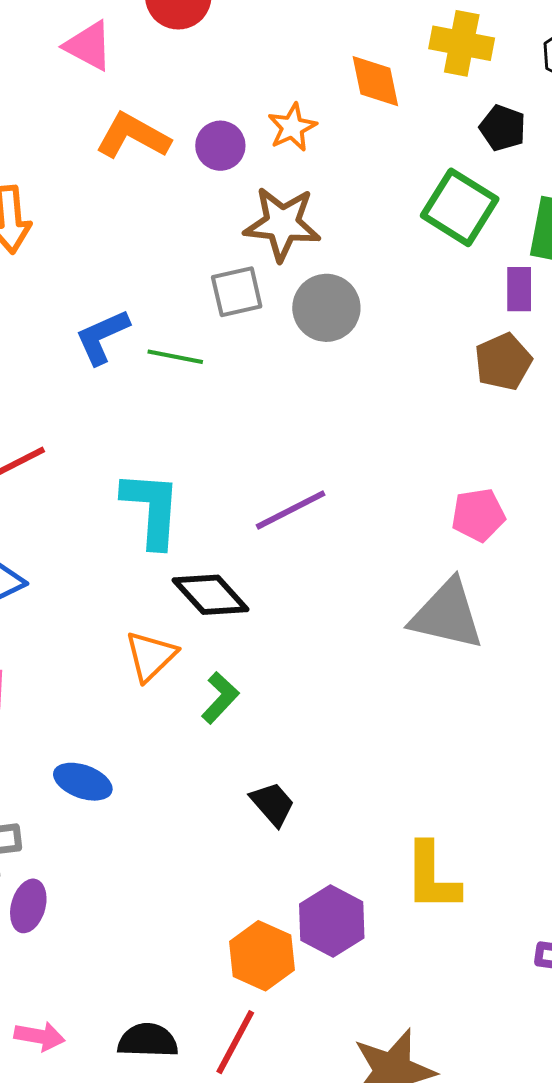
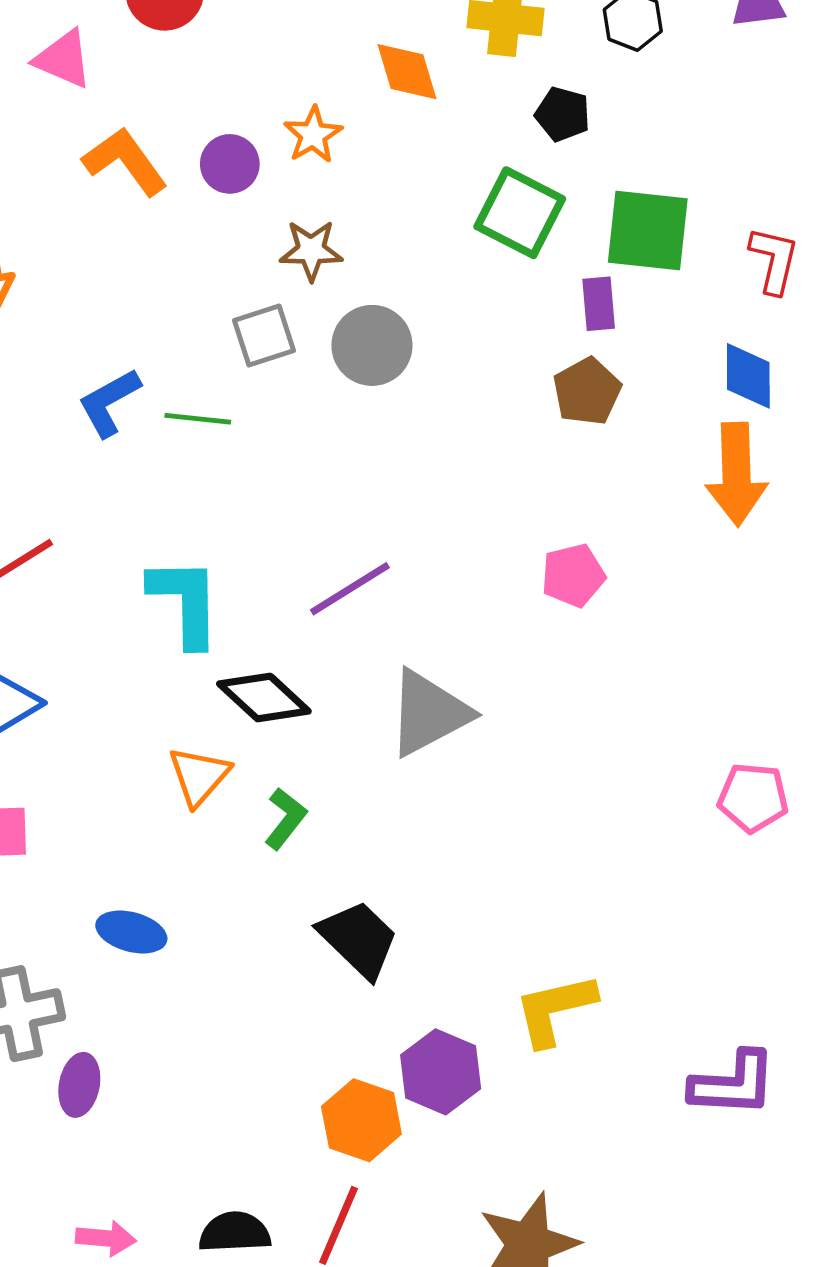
orange L-shape: (133, 136) -> (125, 161), turned 30
brown star: (282, 224) -> (311, 250), size x0.7
gray triangle: (447, 615) -> (429, 713), moved, turned -36
black trapezoid: (273, 804) -> (359, 939), size x1.5
yellow L-shape: (432, 877) -> (555, 1009), turned 82

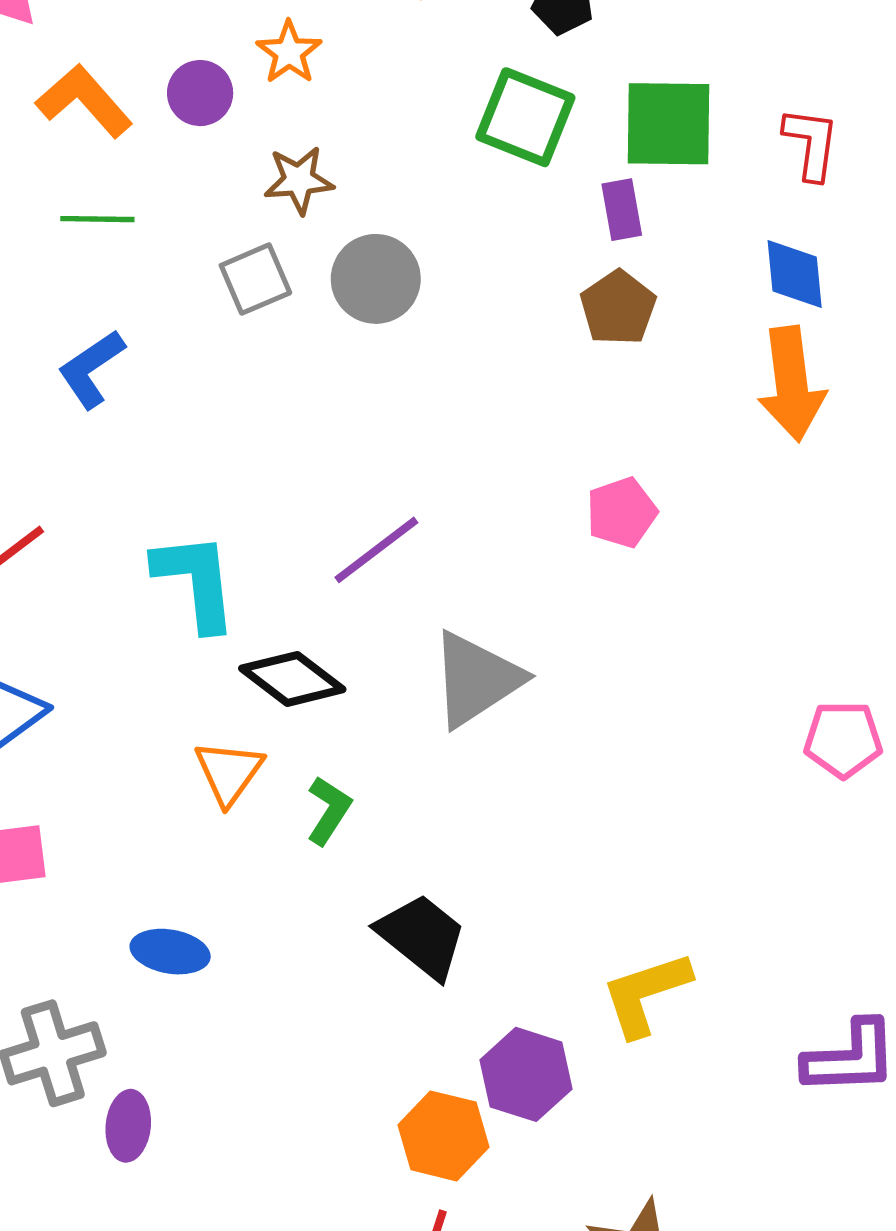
green line: (198, 419) -> (97, 219), moved

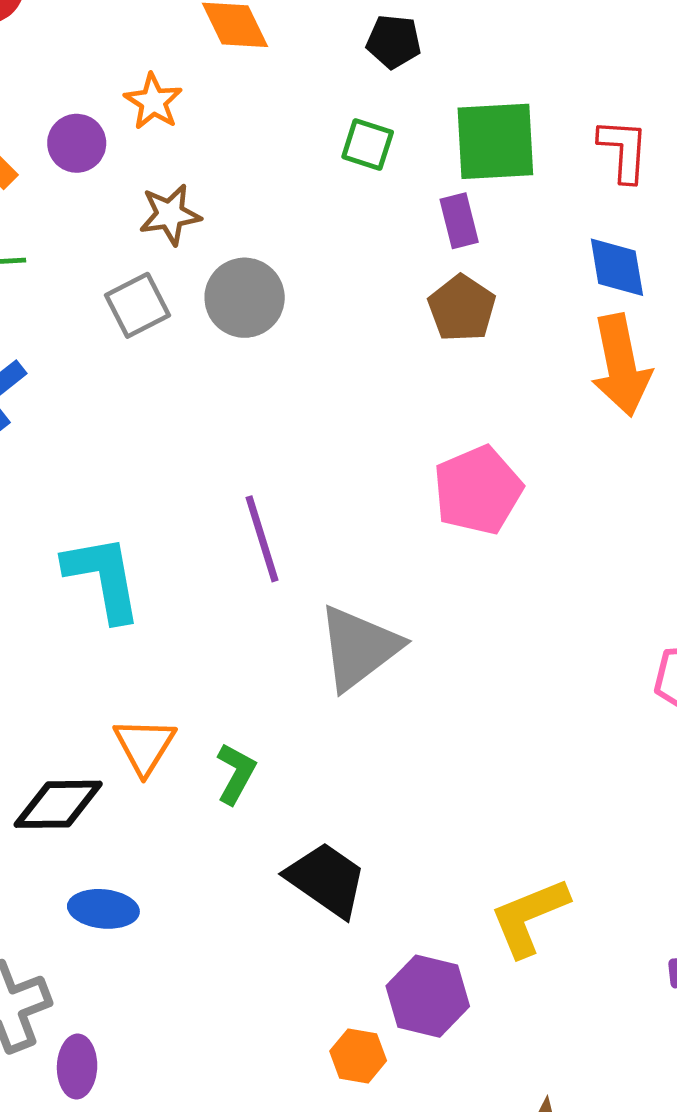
green square: (525, 117) -> (368, 144), size x0.6
pink pentagon: (622, 512) -> (478, 490), size x1.4
purple line: (376, 550) -> (262, 539), turned -66
black diamond: (292, 679) -> (58, 804), moved, turned -34
orange hexagon: (443, 1136) -> (358, 1056), size x0.7

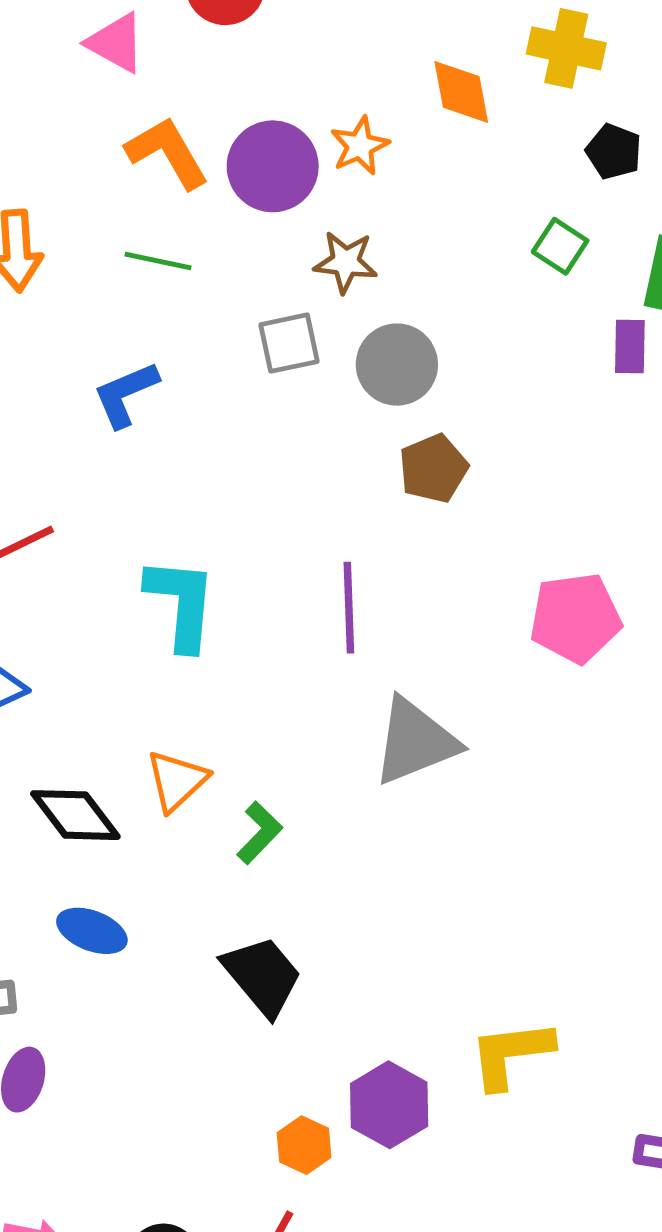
purple circle: (77, 143) -> (273, 166), size x1.5
brown pentagon: (462, 308) -> (433, 468), moved
black diamond: (58, 804) -> (75, 815), turned 38
black trapezoid: (326, 880) -> (262, 976), moved

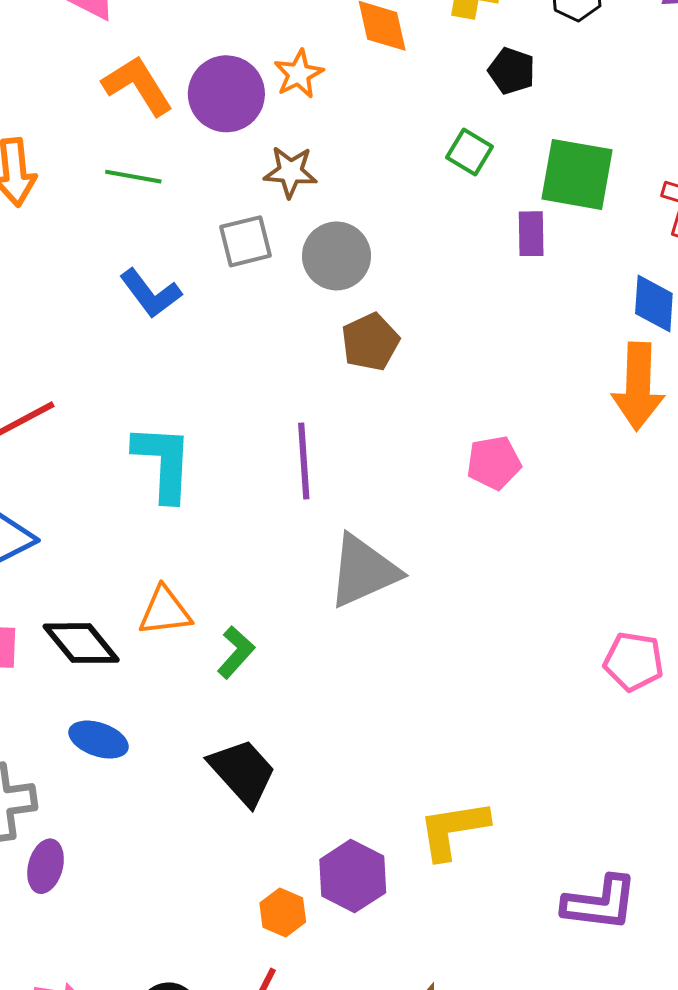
blue L-shape: (126, 394) -> (150, 293), moved, turned -102
pink pentagon: (575, 618) -> (494, 463), size x0.7
orange triangle: (177, 781) -> (165, 611), turned 38

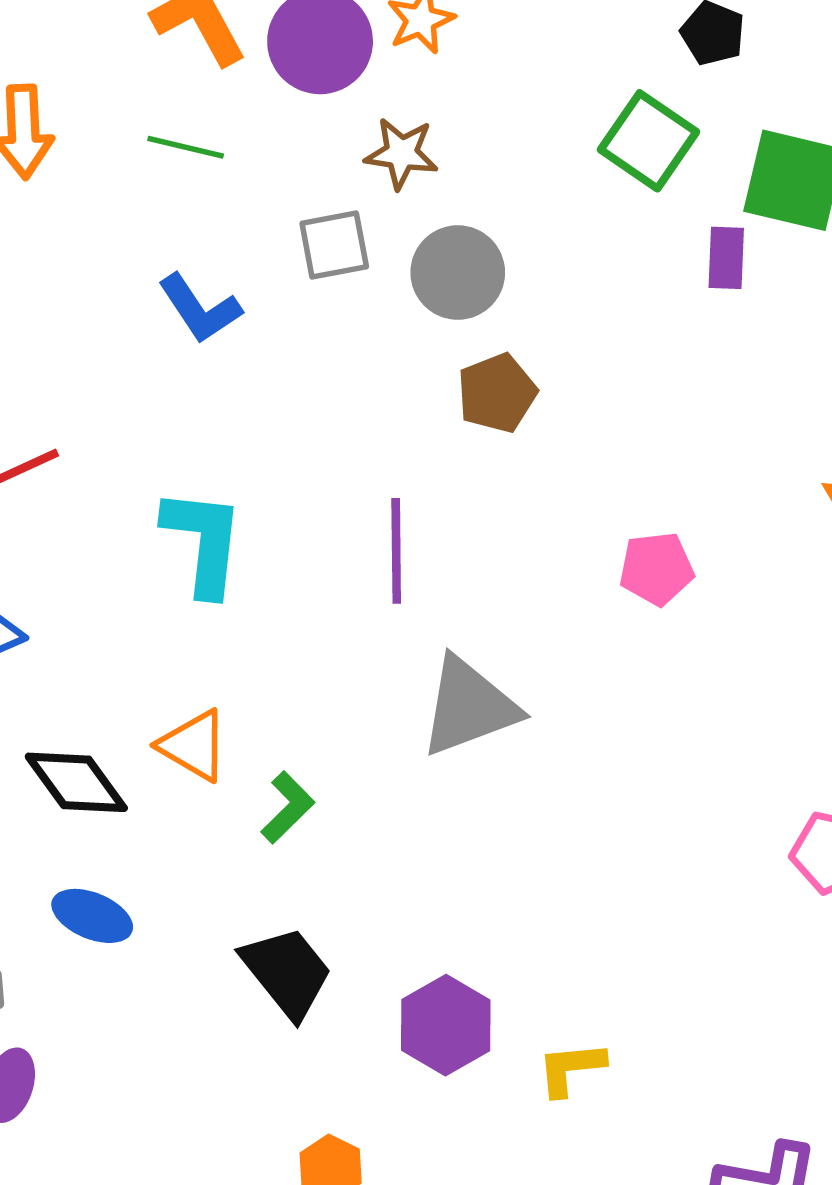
green square: (469, 152) -> (648, 141), size x1.5
orange triangle: (165, 611) -> (194, 745), turned 34
yellow L-shape: (453, 830) -> (571, 1068), size x0.7
purple hexagon: (353, 876) -> (446, 1025), moved

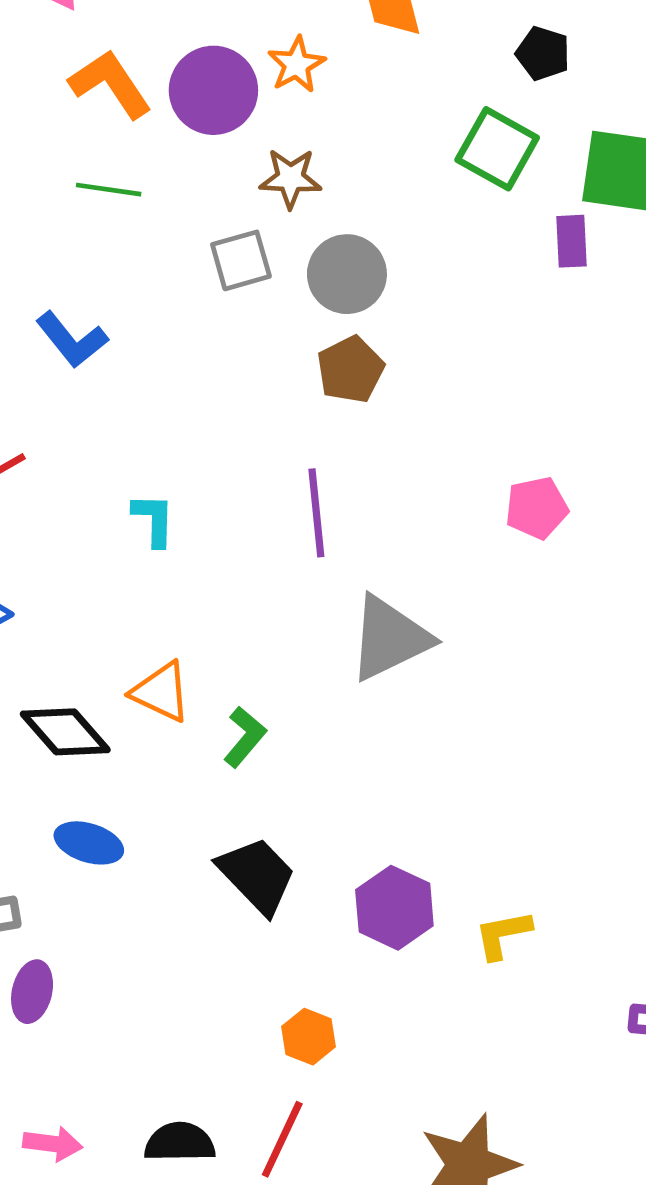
blue L-shape: (200, 309) -> (72, 340), moved
brown pentagon: (497, 393) -> (350, 370), moved
cyan L-shape: (203, 542) -> (154, 520), size x0.6

